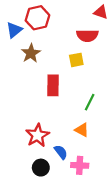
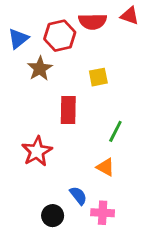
red hexagon: (37, 18) -> (60, 36), moved
red semicircle: (87, 36) -> (93, 21), moved
red star: (37, 135) -> (37, 151), moved

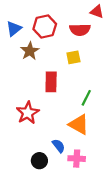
red semicircle: (93, 21) -> (80, 30), moved
orange triangle: (105, 167) -> (79, 124), size x1.5

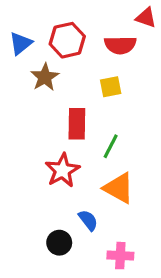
green line: (86, 98) -> (111, 146), moved
red star: (28, 113) -> (62, 170), moved
pink cross: (77, 159) -> (120, 256), moved

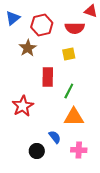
blue triangle: (21, 43) -> (13, 18), moved
red star: (62, 170) -> (23, 106), moved
orange triangle: (119, 188) -> (74, 117), turned -30
pink cross: (120, 256) -> (79, 150), moved

